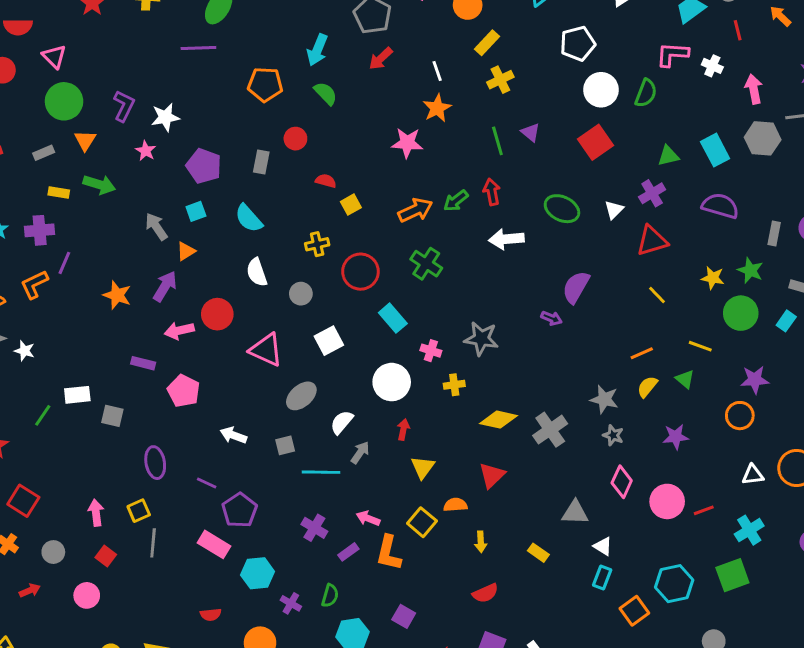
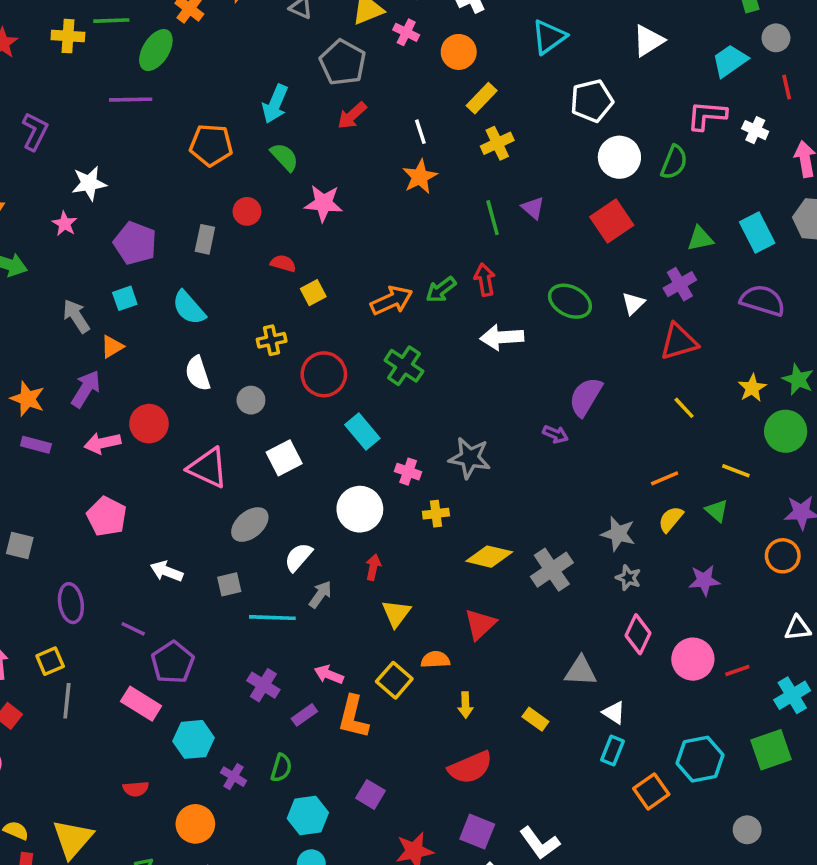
purple L-shape: (124, 106) -> (35, 131), moved
pink star: (407, 143) -> (324, 203), moved
yellow star: (713, 278) -> (752, 388), turned 30
purple rectangle: (143, 363) -> (36, 445), moved
red semicircle: (485, 593) -> (470, 768), size x1.4

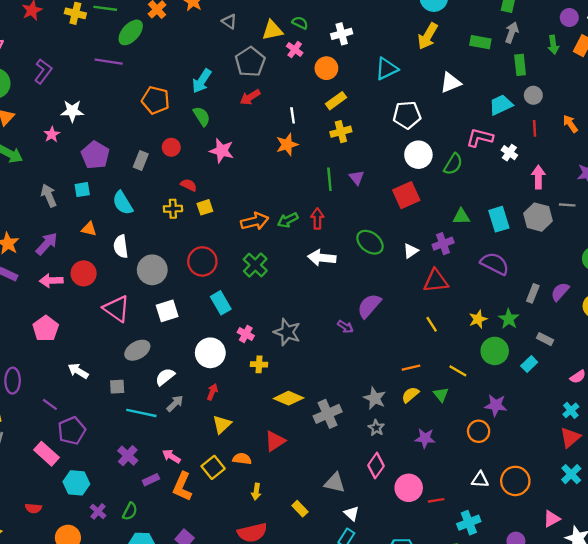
yellow cross: (272, 340) -> (173, 209), moved
orange triangle: (112, 347) -> (89, 229), moved, turned 35
gray circle: (251, 400) -> (152, 270), size x1.6

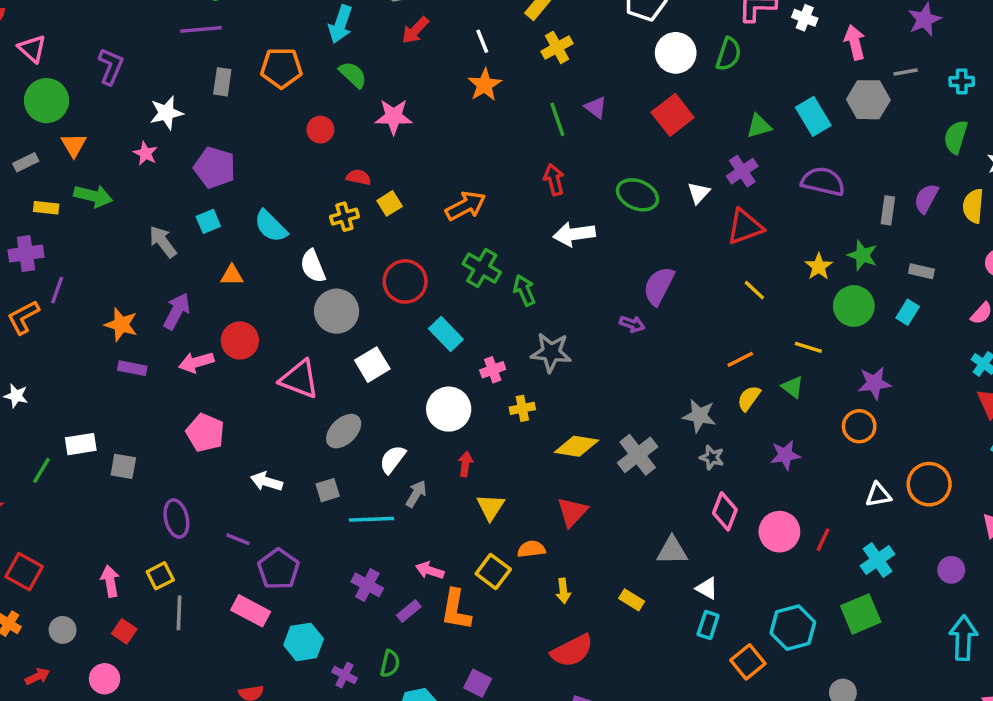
gray rectangle: (141, 161) -> (222, 82), moved
green arrow: (288, 220) -> (524, 290), moved, turned 108
white semicircle: (121, 246) -> (313, 266), moved
pink cross: (246, 334) -> (493, 370), turned -35
red line: (436, 500) -> (823, 540), turned -42

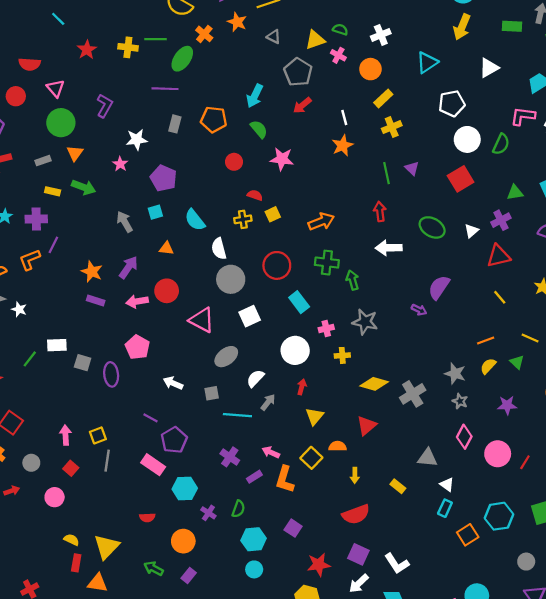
green cross: (482, 268) -> (327, 263), turned -30
purple ellipse: (176, 519) -> (111, 374), moved

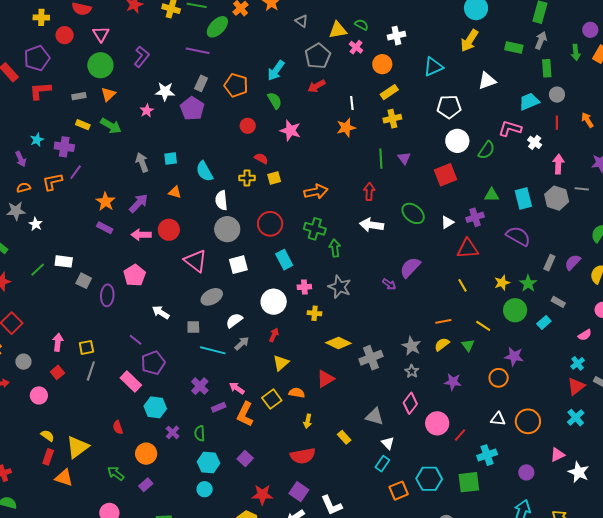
purple pentagon: (163, 178) -> (192, 109), moved
green semicircle: (238, 509) -> (200, 433), turned 147
red semicircle: (147, 518) -> (118, 427), turned 64

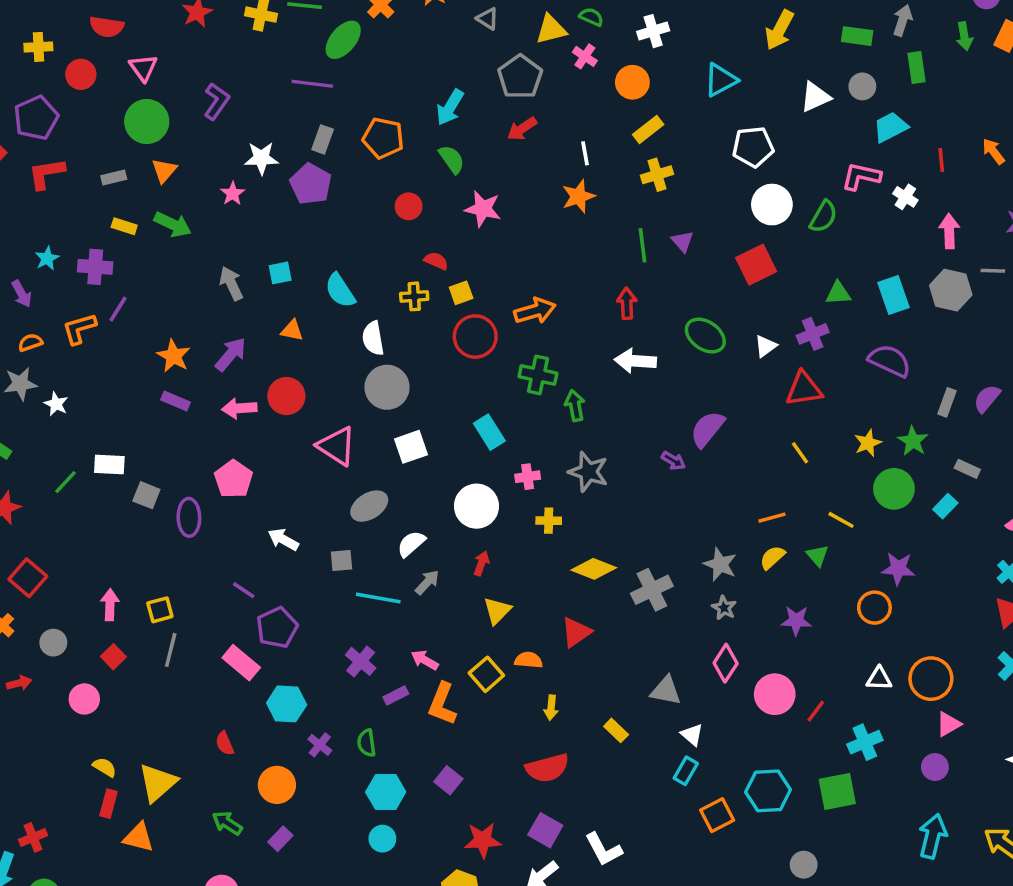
gray circle: (557, 95) -> (862, 86), moved
red circle: (270, 224) -> (475, 337), moved
pink triangle: (557, 455) -> (948, 724), moved

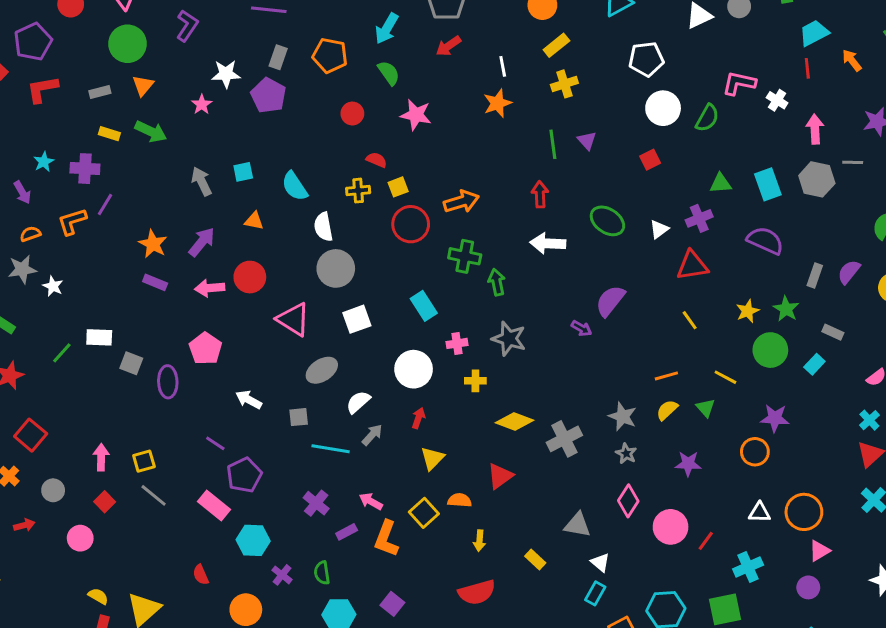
cyan trapezoid: (890, 127) -> (814, 33), moved
red square: (756, 265) -> (650, 160), size x0.6
gray line: (171, 650) -> (154, 495), turned -64

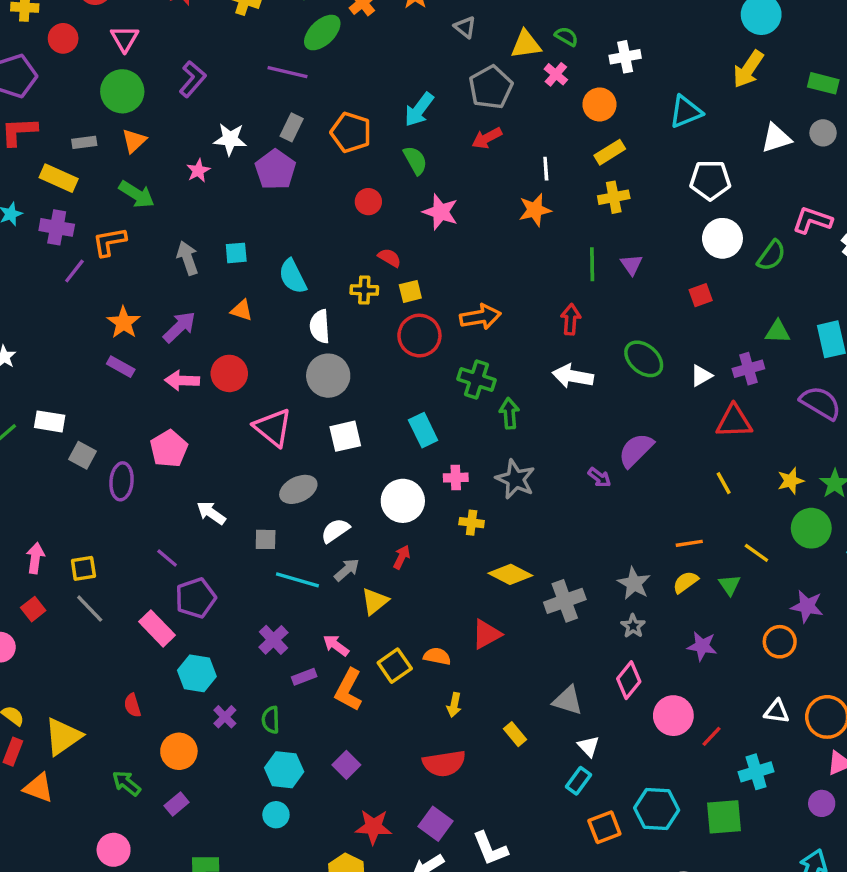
yellow rectangle: (109, 134) -> (59, 178), moved, size x1.5
orange L-shape: (72, 222) -> (109, 242), moved
yellow triangle: (432, 458) -> (375, 601), moved

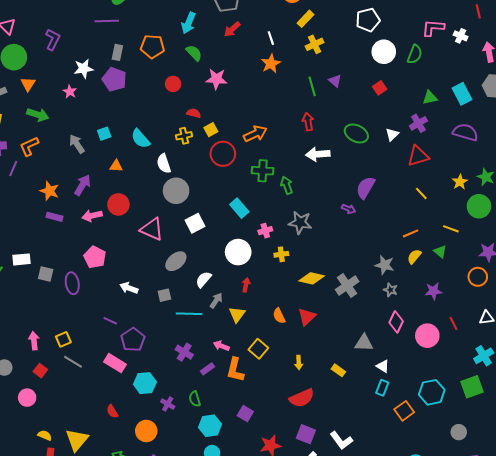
orange semicircle: (437, 656) -> (279, 316), moved, turned -112
red line: (711, 736) -> (454, 323), moved, turned -56

